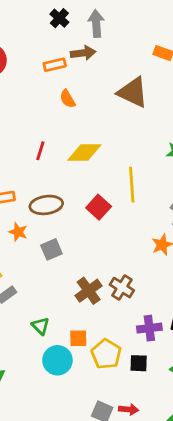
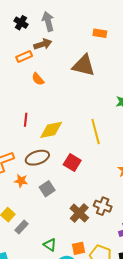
yellow diamond: (84, 152) -> (51, 130), moved
red square: (99, 207) -> (72, 163), moved

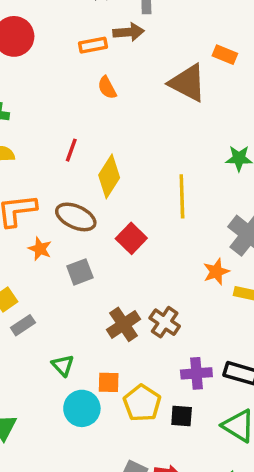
orange rectangle: (100, 33) -> (225, 55), moved
yellow diamond: (51, 130) -> (109, 176), turned -60
brown ellipse: (37, 158) -> (76, 217), turned 30

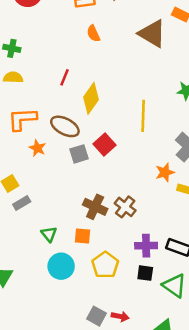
gray square: (80, 272) -> (79, 154), moved
brown cross: (124, 324) -> (95, 207), turned -35
orange square: (109, 382) -> (83, 236), moved
black square: (182, 416) -> (145, 273), moved

